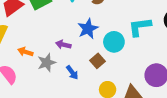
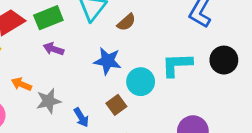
blue star: (88, 29) -> (108, 61), turned 30
purple arrow: (63, 45) -> (53, 49), moved

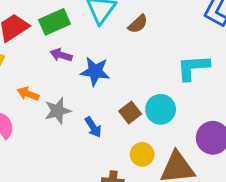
blue star: (108, 61) -> (95, 71), moved
cyan circle: (141, 82) -> (161, 109), moved

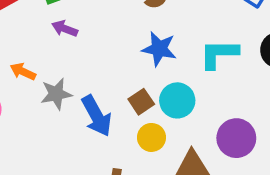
blue star: (95, 71) -> (159, 49), moved
blue arrow: (93, 127) -> (97, 116), size x1.6
yellow circle: (142, 154) -> (151, 137), moved

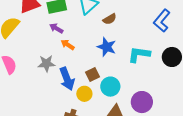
orange arrow: (23, 72) -> (68, 45), moved
cyan circle: (177, 100) -> (110, 87), moved
yellow circle: (151, 137) -> (84, 94), moved

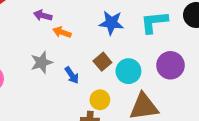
blue arrow: (67, 79) -> (72, 75), size x0.6
yellow circle: (84, 94) -> (100, 100), moved
purple circle: (142, 102) -> (170, 65), moved

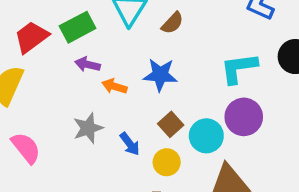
blue star: (111, 23) -> (160, 75), moved
purple circle: (170, 65) -> (244, 117), moved
yellow circle: (100, 100) -> (167, 162), moved

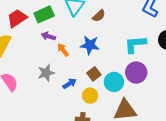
orange arrow: (114, 86) -> (63, 50), turned 32
blue arrow: (130, 144) -> (70, 84), turned -88

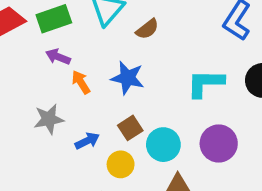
purple circle: (136, 73) -> (219, 143), moved

